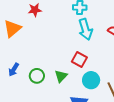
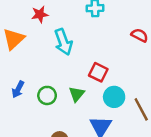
cyan arrow: (85, 29) -> (63, 42), moved

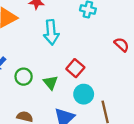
green triangle: (77, 94) -> (51, 83), turned -35

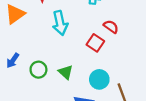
red semicircle: (122, 45) -> (111, 27), moved
red square: (75, 68) -> (95, 43), moved

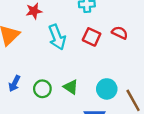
red semicircle: (111, 27) -> (120, 33), moved
red square: (95, 43) -> (92, 37), moved

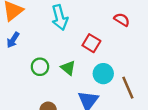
red square: (92, 37) -> (91, 43), moved
blue arrow: (14, 83) -> (13, 40), moved

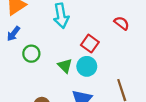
green circle: (40, 67) -> (31, 54), moved
cyan circle: (103, 74) -> (87, 66), moved

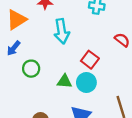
green triangle: (65, 66) -> (65, 81), turned -42

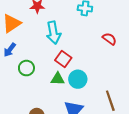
red square: (90, 60) -> (63, 59), moved

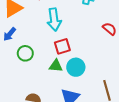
red square: (63, 59) -> (62, 46), turned 35

